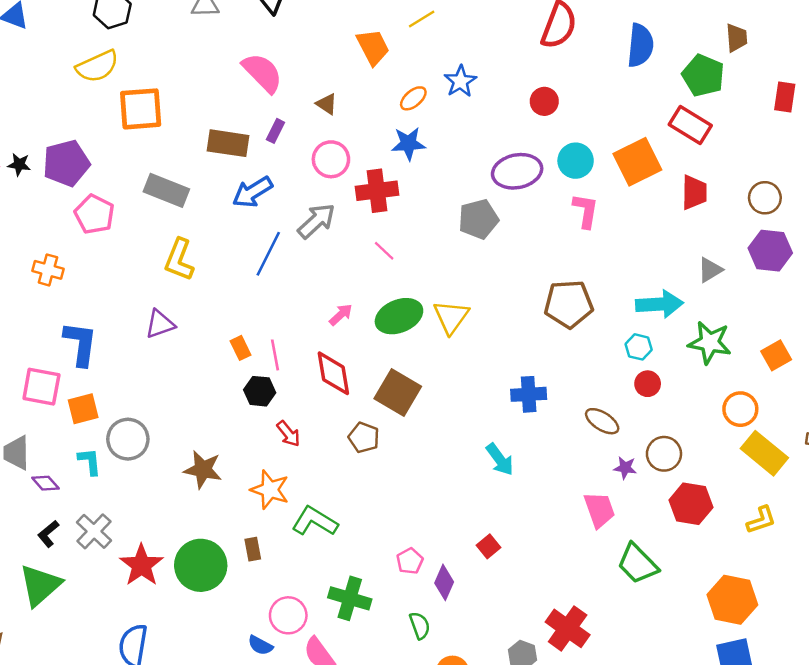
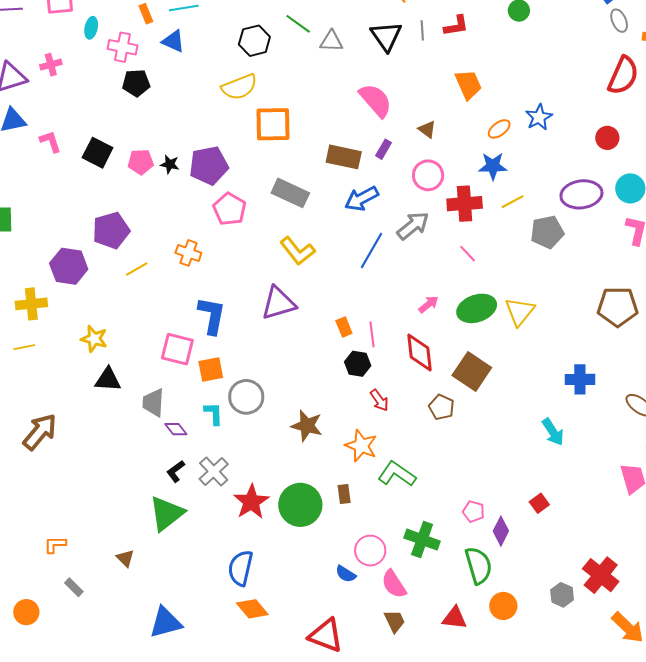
yellow line: (422, 19) -> (513, 202), moved
yellow L-shape: (179, 260) -> (297, 251), turned -63
purple triangle: (160, 324) -> (278, 303), size x1.4
pink pentagon: (410, 561) -> (473, 512), turned -30
green semicircle: (420, 626) -> (479, 565), size x1.6

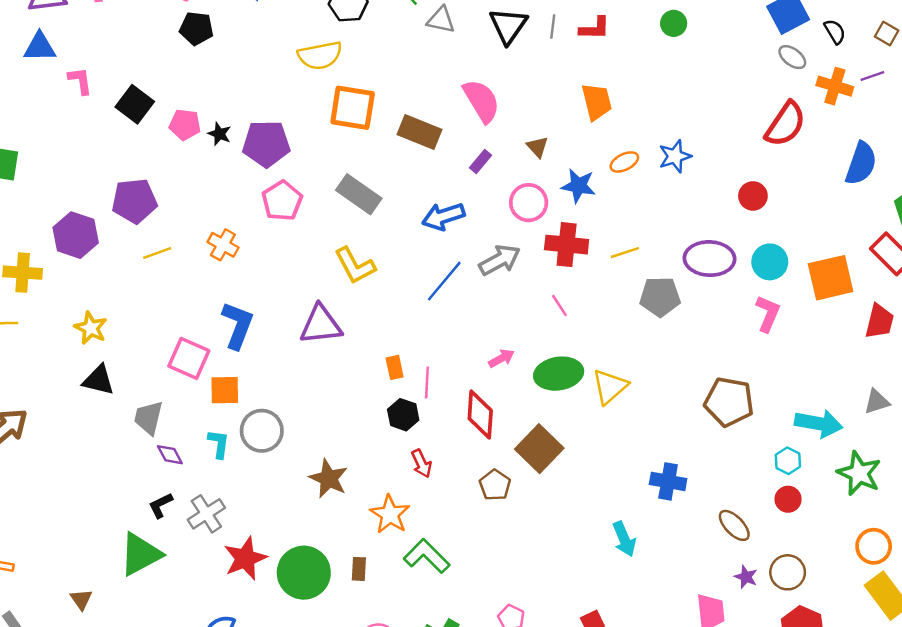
gray ellipse: (619, 21) -> (792, 57), turned -40
brown rectangle: (344, 157) -> (419, 132), moved
blue star: (493, 166) -> (578, 186), moved

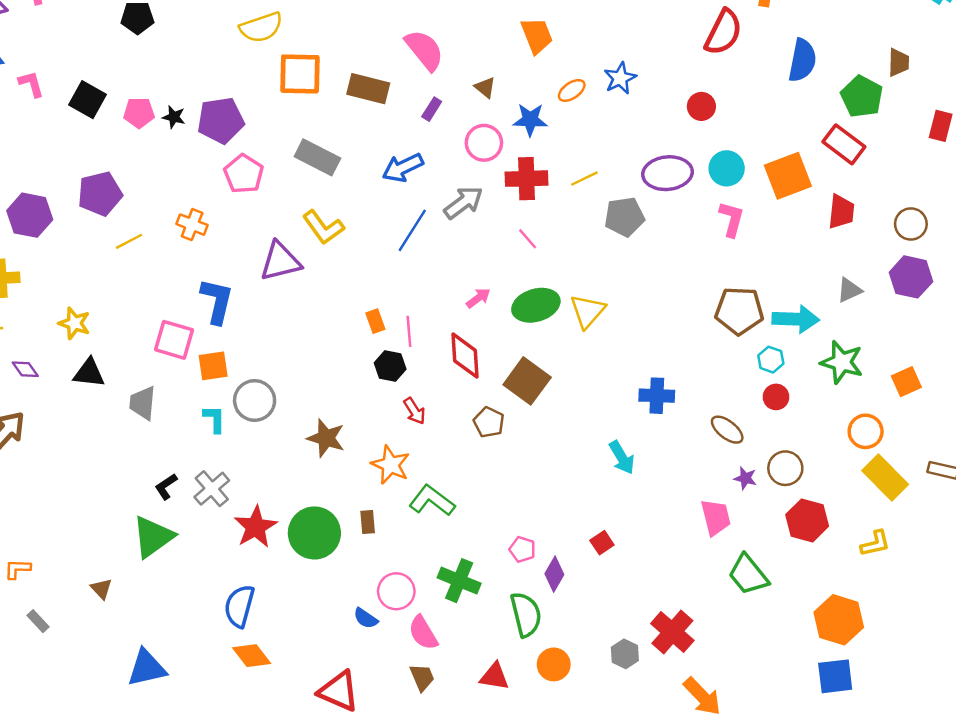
purple hexagon: (76, 235) -> (30, 215), moved
purple triangle: (321, 325) -> (280, 261), moved
brown pentagon: (729, 402) -> (739, 311), moved
purple diamond: (170, 455) -> (25, 369), moved

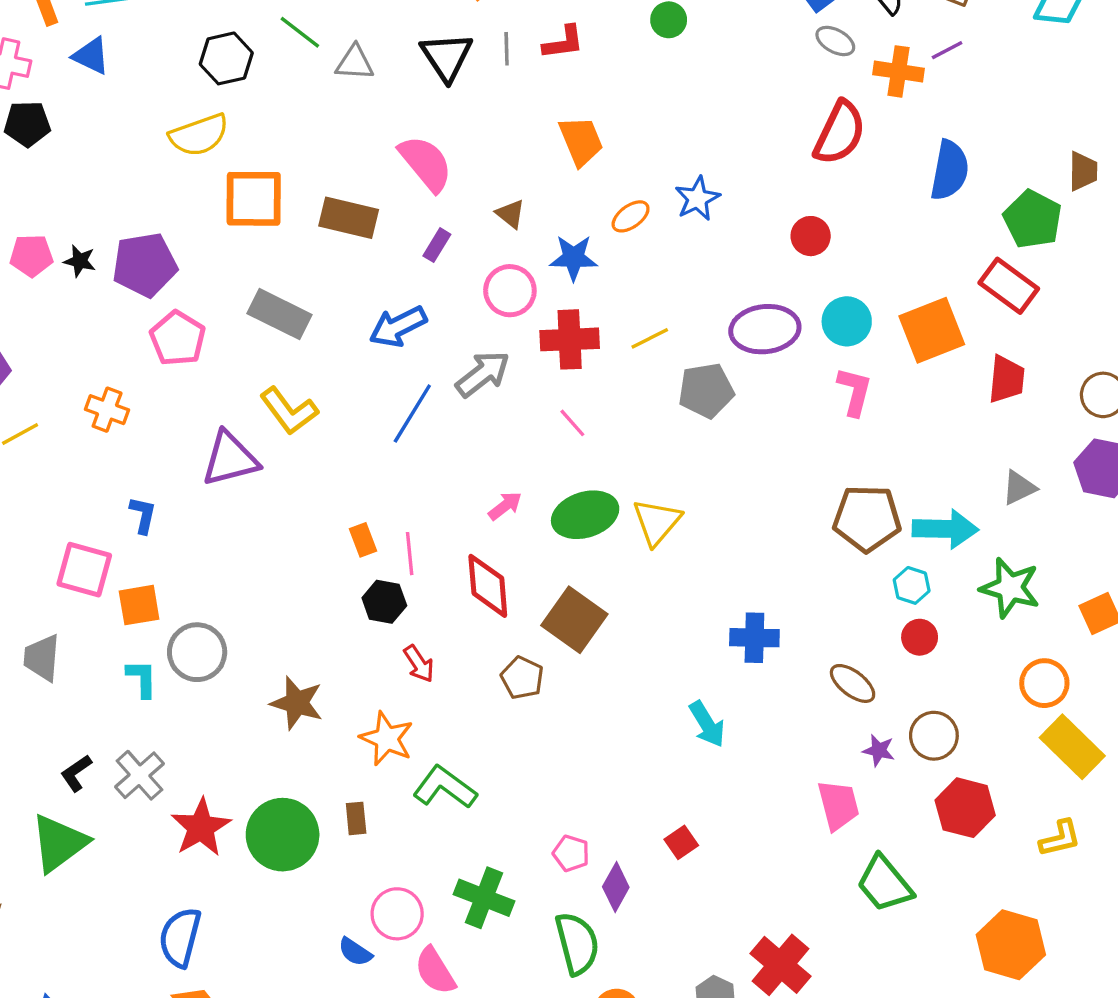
blue L-shape: (217, 301) -> (143, 515), size x0.6

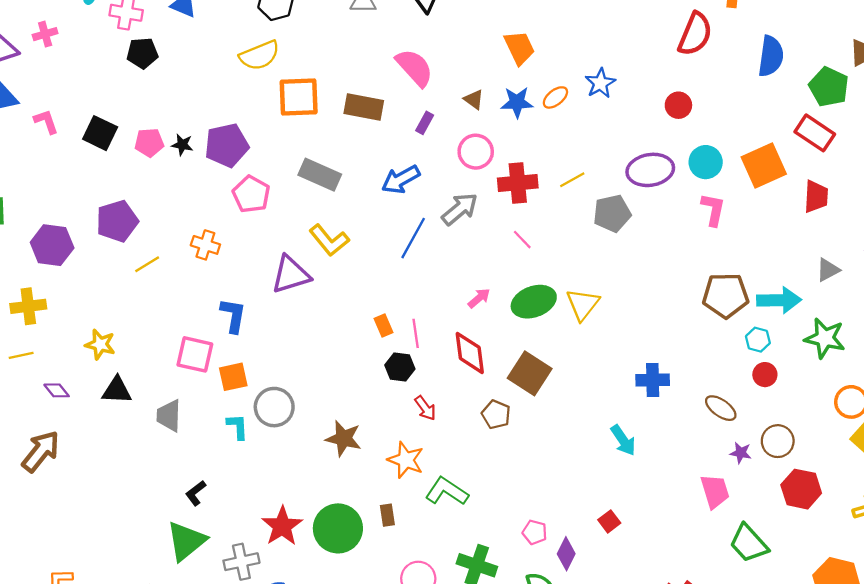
blue star: (574, 258) -> (517, 102), moved
blue L-shape: (143, 515) -> (233, 315), size x1.4
gray cross: (140, 775) -> (241, 562), moved, turned 32

